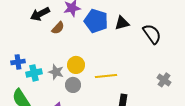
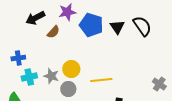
black triangle: (122, 23) -> (117, 27), turned -49
black semicircle: (152, 34) -> (142, 26), moved
blue cross: (18, 62) -> (18, 58), moved

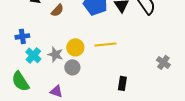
cyan cross: (29, 77) -> (33, 55), turned -35
yellow line: (101, 80) -> (105, 44), moved

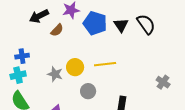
cyan cross: (33, 55) -> (18, 75), moved, turned 35
gray circle: (72, 67) -> (88, 91), moved

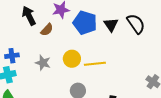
black arrow: (39, 16) -> (29, 16), turned 90
yellow circle: (75, 67) -> (72, 59), moved
gray star: (55, 74) -> (43, 63), moved

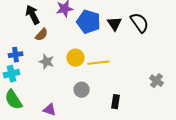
brown semicircle: (47, 30) -> (42, 35), moved

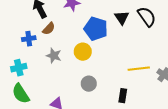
blue pentagon: (89, 22) -> (96, 29), moved
blue cross: (16, 55) -> (29, 39), moved
yellow line: (99, 63) -> (139, 69), moved

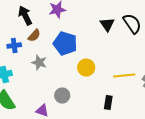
blue pentagon: (96, 29) -> (65, 44), moved
yellow circle: (83, 52) -> (86, 68), moved
gray circle: (89, 84) -> (62, 96), moved

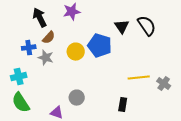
blue pentagon: (65, 44) -> (100, 46), moved
gray star: (39, 62) -> (46, 58), moved
yellow circle: (86, 68) -> (76, 52), moved

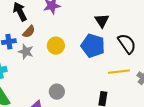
black semicircle: (147, 26) -> (127, 44), moved
blue pentagon: (100, 46) -> (93, 46), moved

